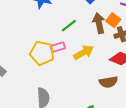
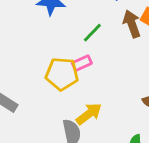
yellow arrow: (84, 52) -> (89, 114), moved

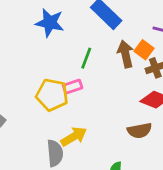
green line: (92, 33) -> (86, 58), turned -30

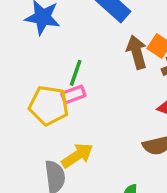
green line: (86, 58) -> (76, 73), moved

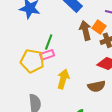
yellow arrow: (77, 156) -> (63, 79), moved, turned -42

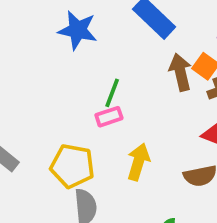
yellow pentagon: (32, 61) -> (72, 166), moved

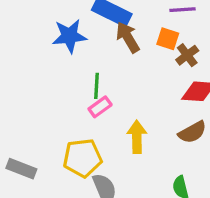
blue star: (78, 30) -> (69, 36), moved
brown arrow: (180, 72) -> (128, 37), moved

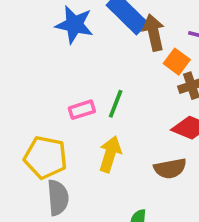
brown arrow: (128, 37) -> (154, 33), moved
green line: (96, 86) -> (116, 104), moved

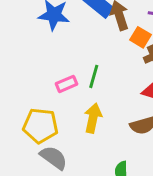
gray semicircle: (58, 198) -> (54, 158), turned -44

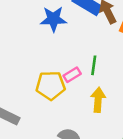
yellow pentagon: (40, 126) -> (51, 85), moved

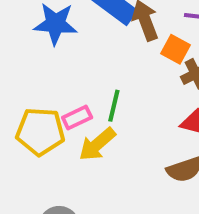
yellow arrow: (98, 100) -> (97, 144), moved, turned -140

